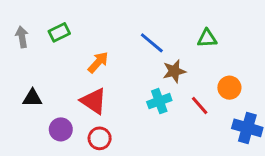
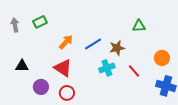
blue line: (152, 43) -> (93, 44), moved, turned -72
orange circle: (229, 88) -> (162, 58), moved

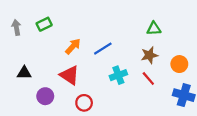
brown star: (117, 48) -> (149, 55), moved
red circle: (67, 93) -> (84, 103), moved

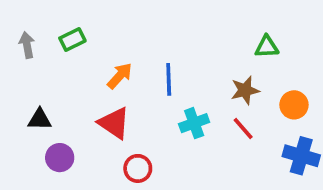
green triangle: (154, 29) -> (267, 47), moved
blue line: (103, 49) -> (169, 79), turned -60
purple circle: (45, 96) -> (60, 158), moved

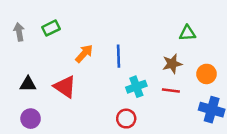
red triangle: (114, 123) -> (65, 87), moved
red line: (243, 129) -> (171, 91), turned -42
purple circle: (60, 158) -> (31, 119), moved
red circle: (138, 168) -> (126, 119), moved

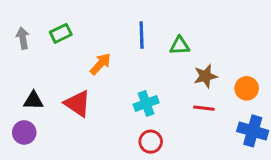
green triangle: (187, 33) -> (180, 46), moved
blue line: (119, 56) -> (142, 35), moved
cyan cross: (136, 87) -> (146, 104), moved
purple circle: (31, 119) -> (24, 132), moved

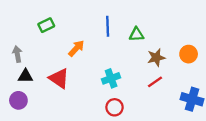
gray arrow: (23, 38) -> (17, 54), moved
orange circle: (247, 88) -> (189, 54), moved
red line: (204, 108) -> (155, 82), turned -42

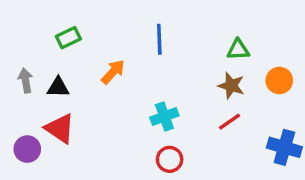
green triangle: (136, 34) -> (238, 50), moved
brown star: (156, 58) -> (231, 86), turned 30
black triangle: (25, 76) -> (58, 87), moved
red triangle: (59, 78) -> (60, 128), moved

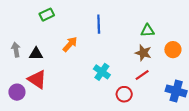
green rectangle: (68, 38) -> (47, 15), moved
cyan cross: (164, 116) -> (102, 72), turned -35
red circle: (170, 159) -> (124, 94), moved

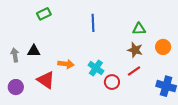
orange arrow: (70, 44) -> (66, 64), moved, turned 56
gray arrow: (16, 50) -> (15, 55), moved
red triangle: (37, 79) -> (46, 80), moved
red circle: (124, 94) -> (112, 82), moved

